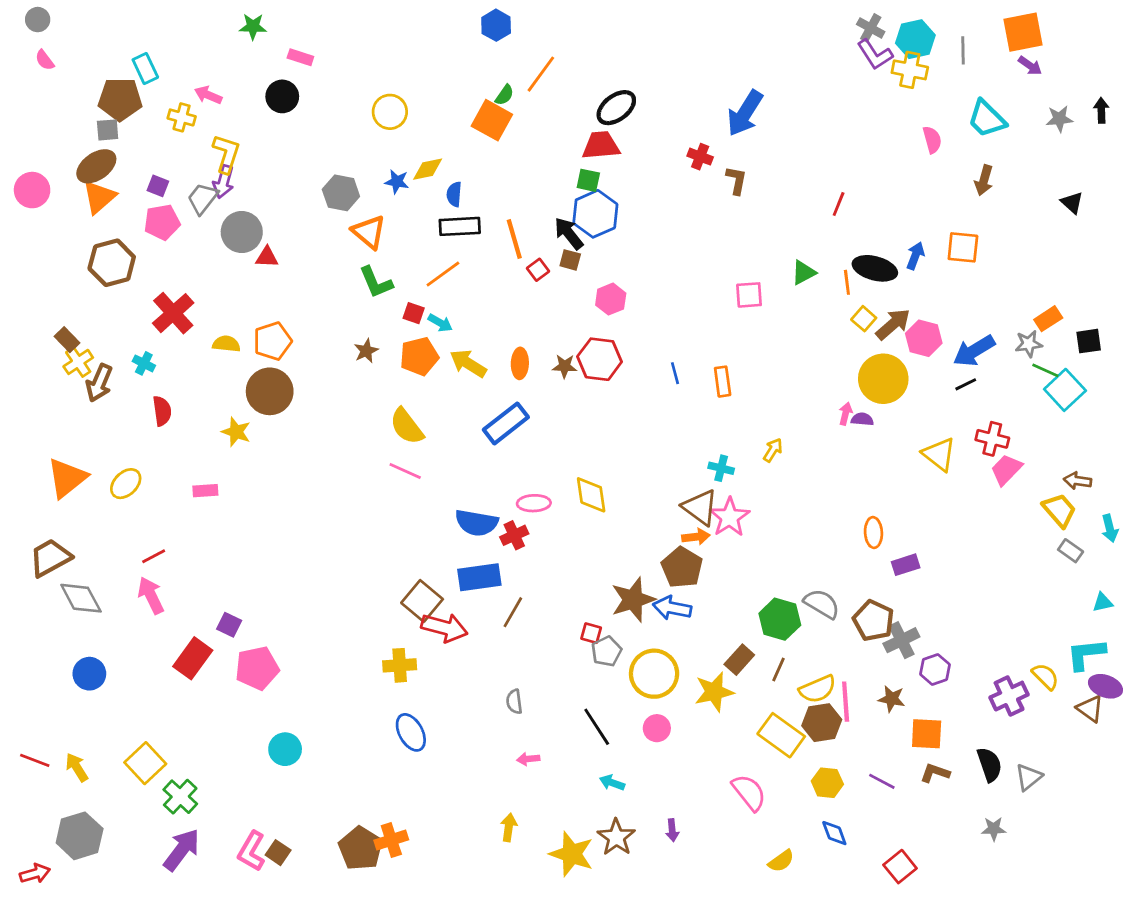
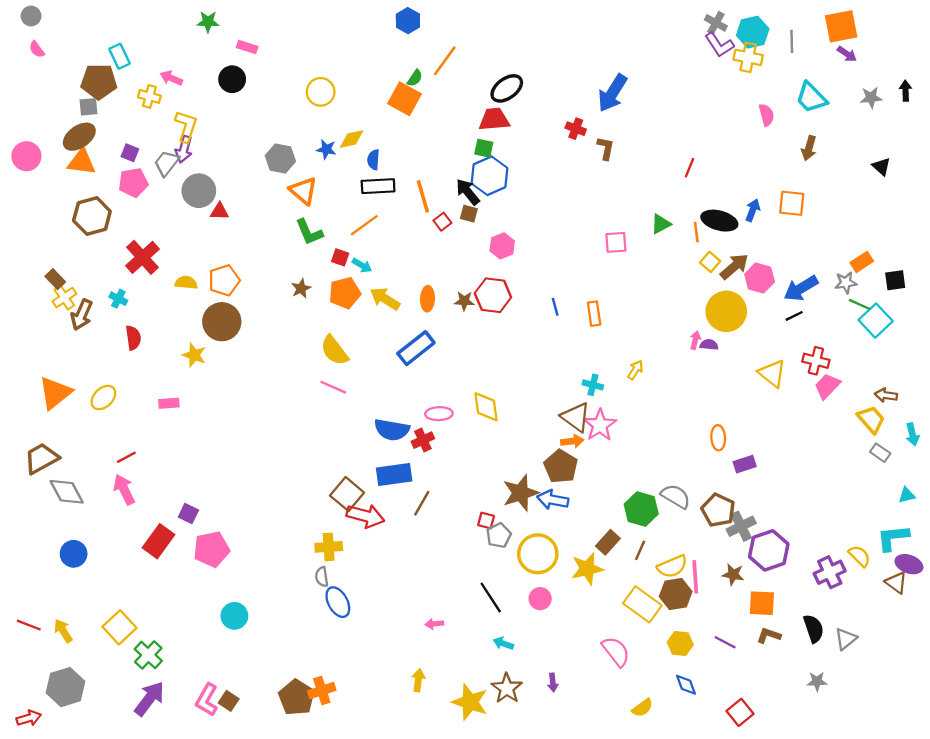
orange triangle: (99, 197) -> (82, 162), turned 48
purple hexagon: (935, 669) -> (769, 550), size x1.6
gray semicircle: (514, 702) -> (322, 577), moved

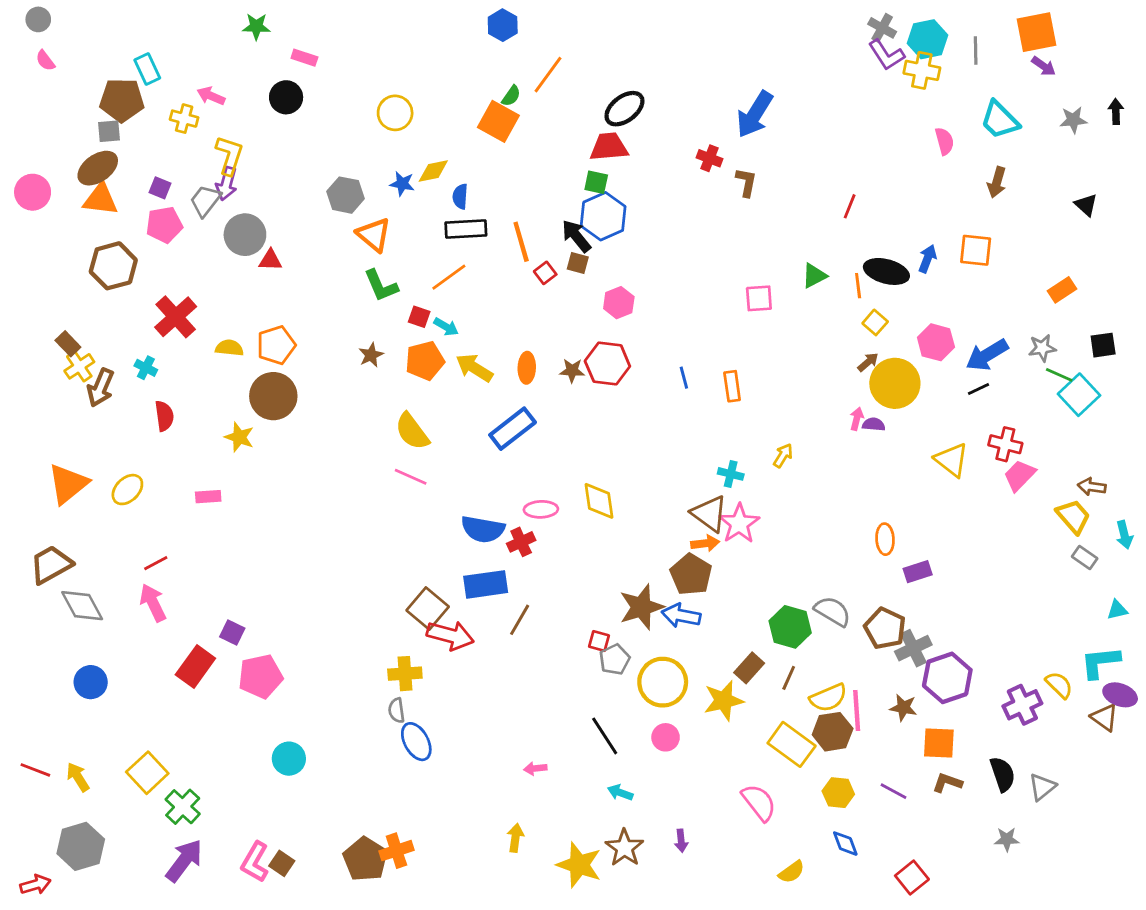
orange rectangle: (862, 262) -> (1062, 290), moved
brown arrow: (734, 267) -> (868, 362), moved, size x0.6

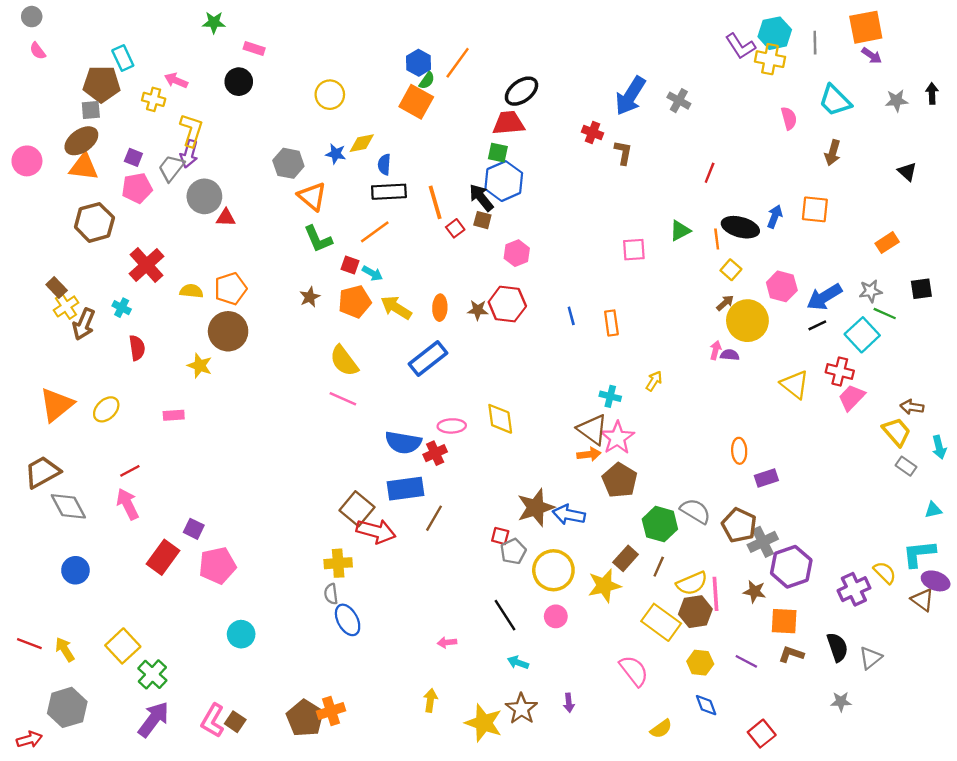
blue hexagon: (503, 25) -> (419, 63), moved
gray cross: (882, 28) -> (679, 101), moved
cyan square: (1079, 395) -> (862, 335), moved
brown pentagon: (691, 574) -> (620, 480), moved

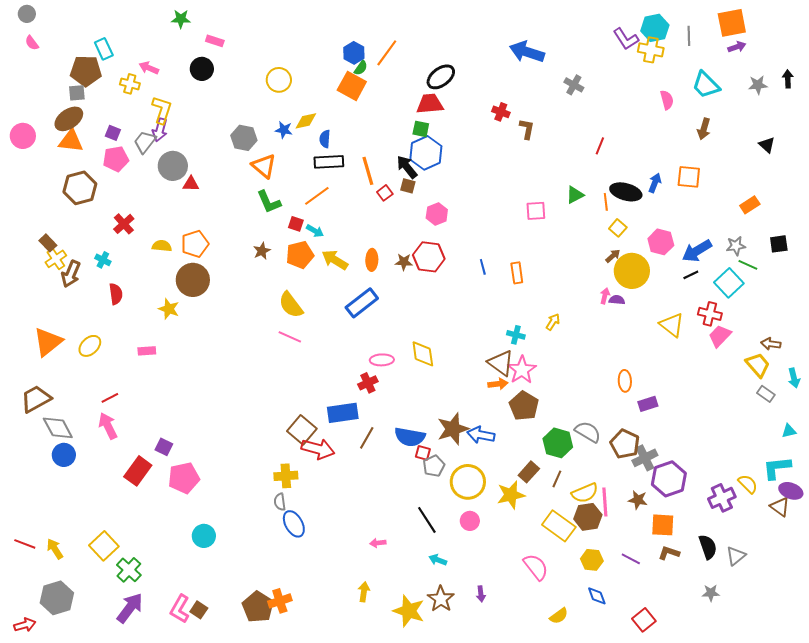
purple arrow: (872, 56) -> (737, 47), turned -54
blue arrow: (630, 96) -> (527, 52), moved, turned 76
red cross: (146, 265) -> (124, 224), size x0.7
blue semicircle: (403, 442) -> (410, 437), moved
blue circle: (75, 570) -> (64, 455), moved

